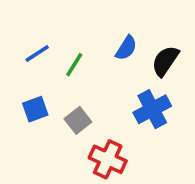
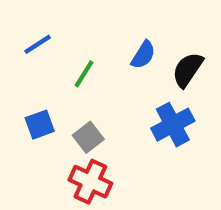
blue line: (37, 54) -> (38, 44), moved
red cross: (108, 159) -> (90, 182), moved

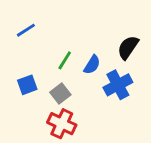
blue semicircle: (143, 55) -> (92, 65), moved
green line: (84, 74) -> (65, 60), moved

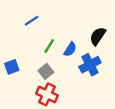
blue line: (26, 30) -> (32, 21), moved
blue square: (27, 85) -> (12, 67), moved

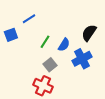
blue square: (12, 67) -> (11, 35), moved
gray square: (46, 71) -> (50, 65), moved

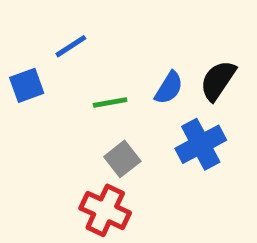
green line: (45, 42) -> (110, 103), turned 48
blue semicircle: (64, 45) -> (169, 88), moved

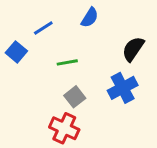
blue square: (27, 85) -> (16, 52), turned -30
blue semicircle: (169, 88) -> (90, 18), moved

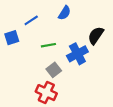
blue square: (16, 52) -> (12, 38), turned 32
blue cross: (123, 88) -> (77, 54), moved

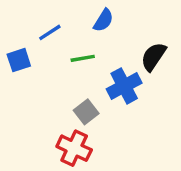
green line: (48, 45) -> (83, 58), moved

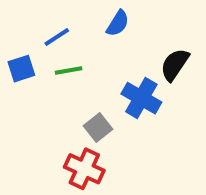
green line: (83, 58) -> (69, 71), moved
blue cross: (124, 86) -> (141, 98), turned -32

